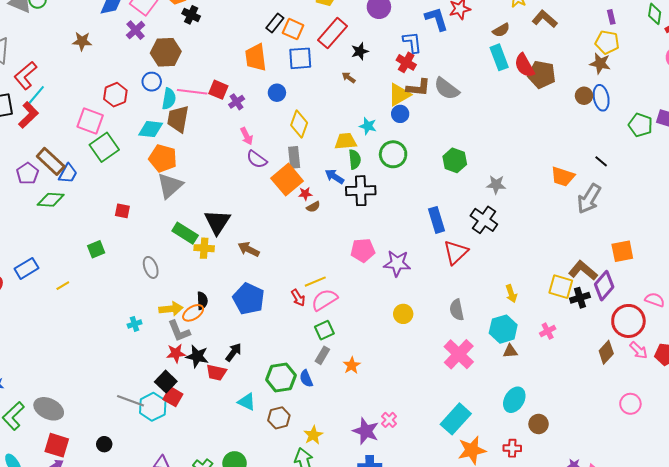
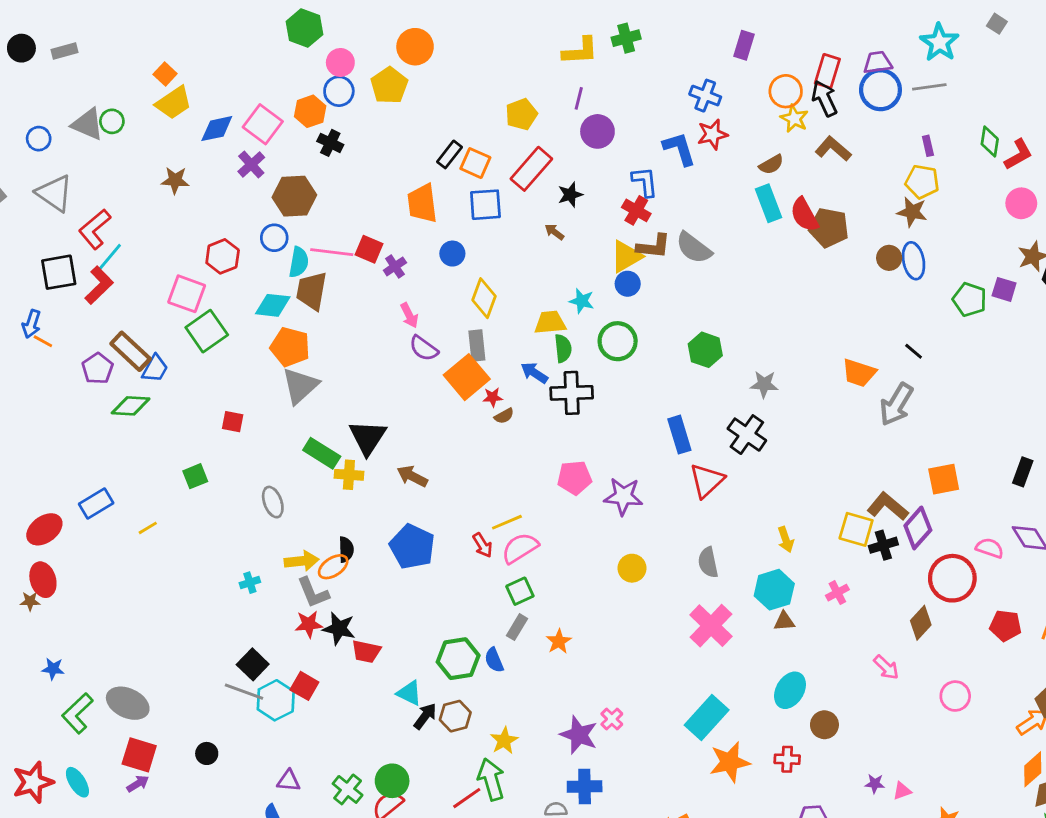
pink arrow: (639, 350) -> (886, 667), moved
black arrow: (234, 352) -> (425, 716), moved
black square: (166, 382) -> (253, 664), moved

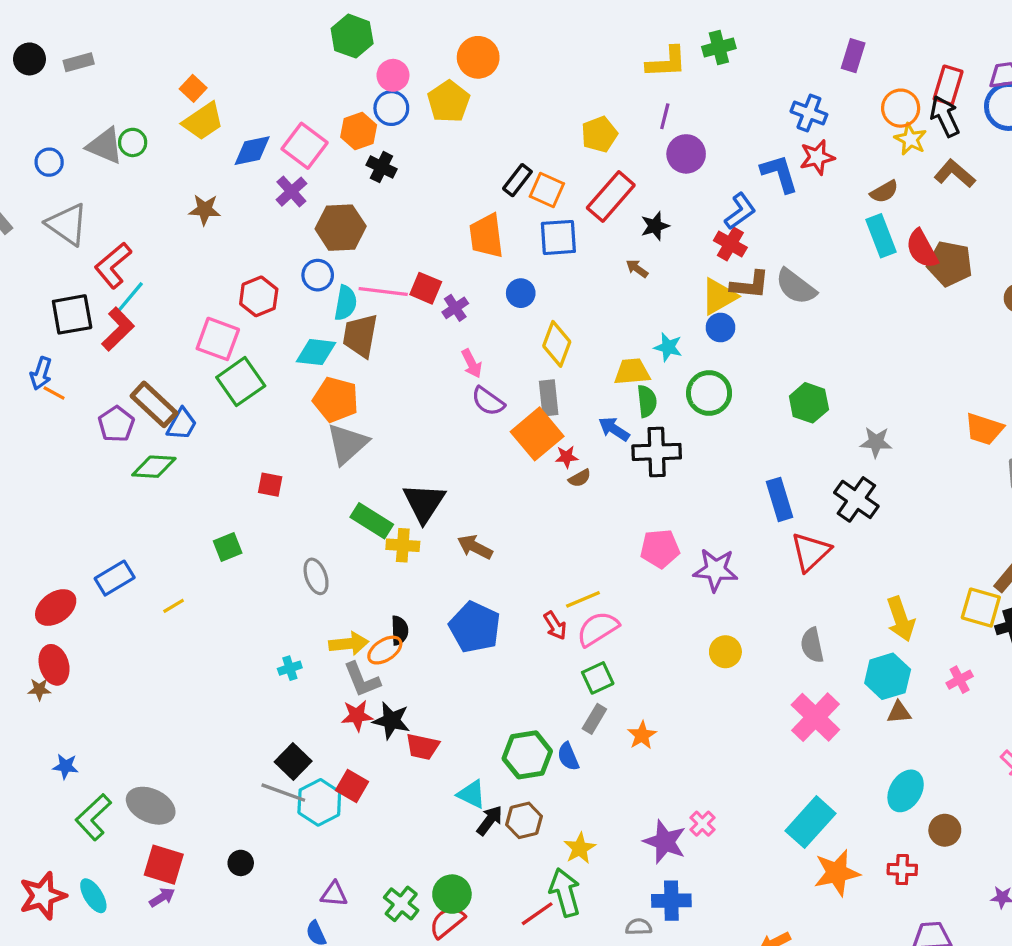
blue L-shape: (645, 182) -> (740, 211), turned 60
yellow arrow: (786, 539) -> (901, 619), size x1.5

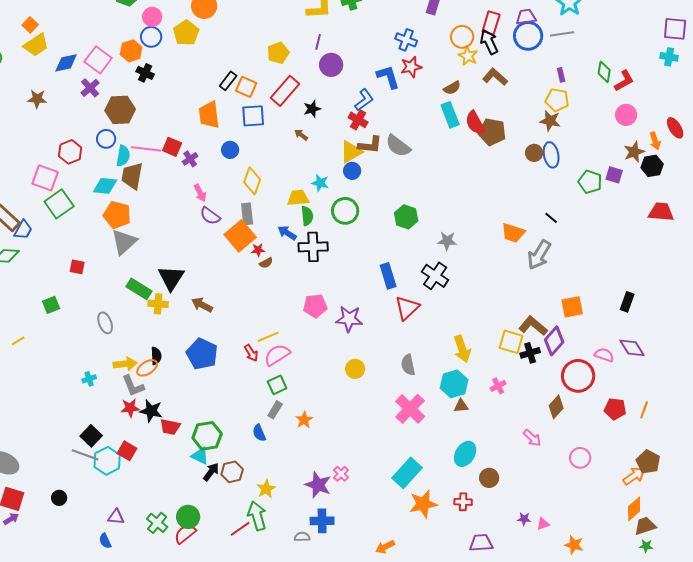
green hexagon: (527, 755) -> (207, 436), moved

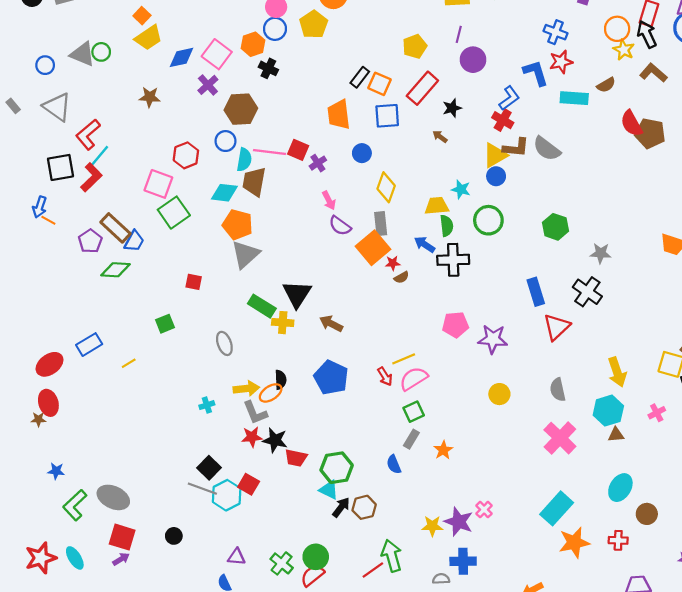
cyan rectangle: (450, 115) -> (574, 98), moved, turned -65
yellow star: (266, 489) -> (432, 526), moved, turned 30

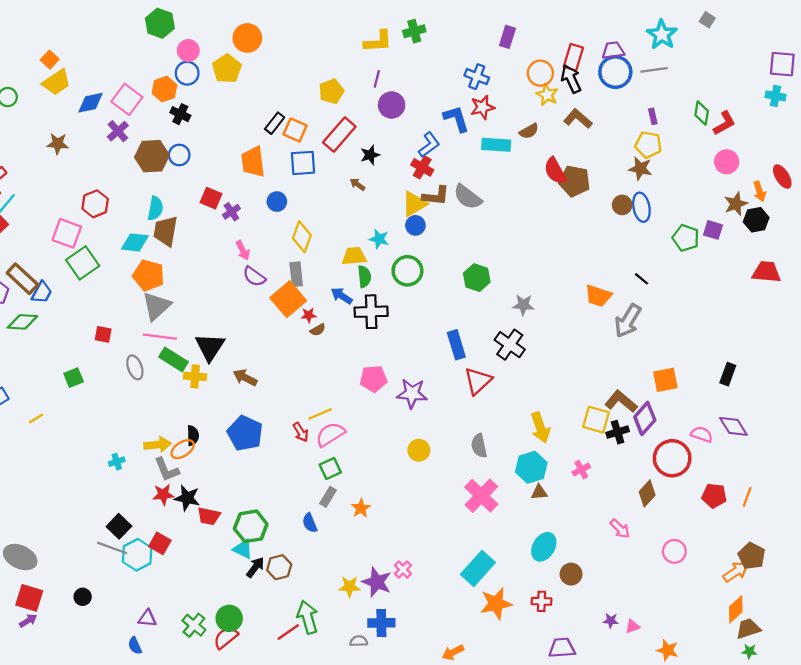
blue circle: (226, 141) -> (179, 155), moved
pink line: (270, 152) -> (160, 337), moved
gray ellipse: (224, 343) -> (135, 367), moved

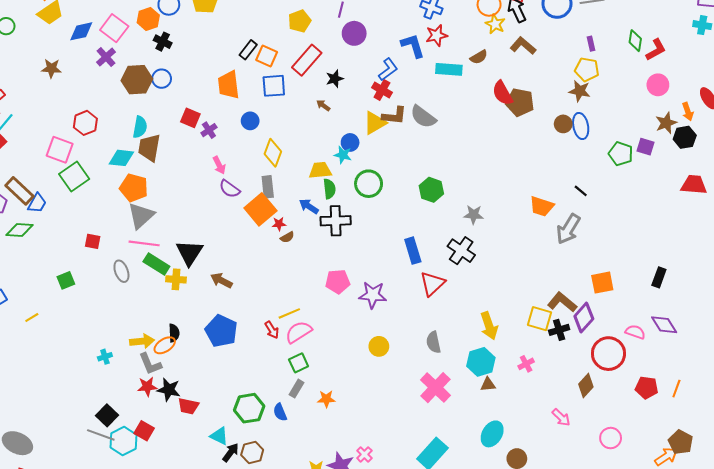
blue circle: (415, 225) -> (350, 142), moved
orange star: (361, 508) -> (326, 399), turned 30
green hexagon: (251, 526) -> (249, 408), moved

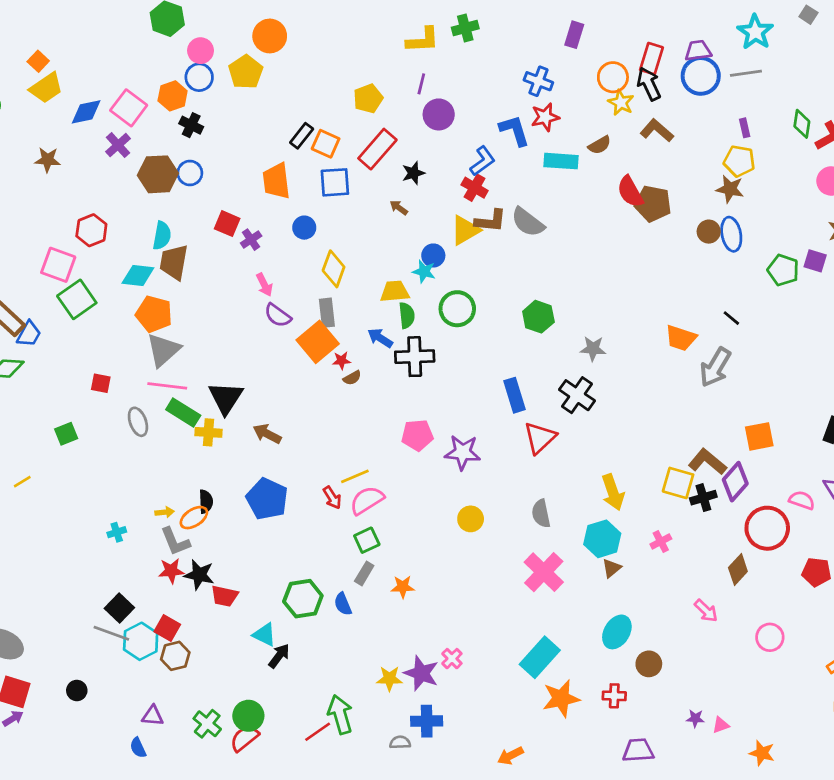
yellow arrow: (142, 341) -> (165, 512), size x0.6
brown triangle: (488, 384) -> (612, 568), turned -35
brown hexagon: (252, 452) -> (175, 656), moved

